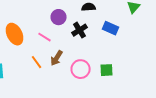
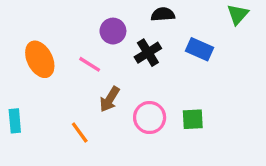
orange line: (37, 62) -> (80, 132), moved

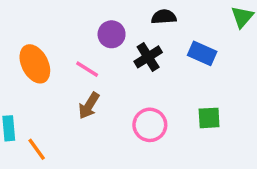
brown arrow: (110, 99) -> (89, 106), moved
green square: (193, 119) -> (209, 118), moved
orange line: (80, 132) -> (37, 149), moved

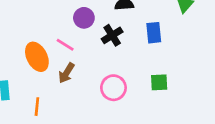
blue rectangle: (202, 53) -> (154, 33), turned 60
orange ellipse: (35, 64) -> (37, 57), moved
orange line: (37, 149) -> (37, 107), moved, turned 42

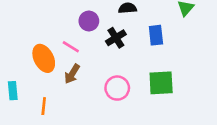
green square: (159, 82) -> (161, 83), size x1.5

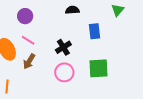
purple circle: (89, 21) -> (25, 16), moved
black cross: (116, 38) -> (63, 47), moved

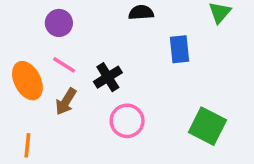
black cross: (63, 47) -> (108, 77), moved
green square: (98, 68) -> (207, 126), moved, turned 30

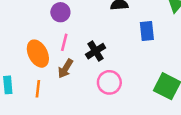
pink line: (64, 65) -> (64, 42), turned 72
orange line: (27, 145) -> (38, 89), moved

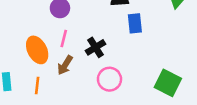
blue rectangle: (147, 31) -> (135, 23), moved

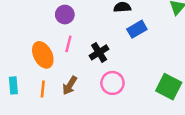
blue rectangle: (135, 23) -> (137, 29), turned 66
brown arrow: (65, 65) -> (70, 85), moved

